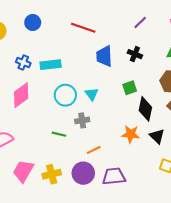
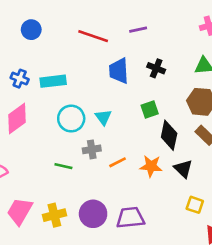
purple line: (140, 22) -> (138, 30), moved, turned 32
orange line: (94, 150) -> (118, 162), moved

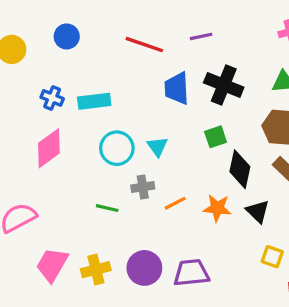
black cross: (156, 68) -> (224, 85), size x1.6

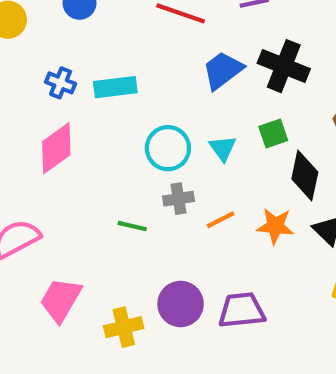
blue trapezoid: (177, 88) -> (223, 70), turned 56
cyan triangle: (157, 147) -> (223, 148), moved
cyan circle: (117, 148) -> (168, 148), moved
yellow cross: (96, 270) -> (124, 327), moved

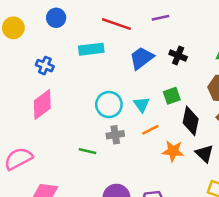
black cross: (284, 66) -> (178, 55), size x0.6
cyan rectangle: (115, 87) -> (91, 49), moved
orange line: (221, 220) -> (150, 130), moved

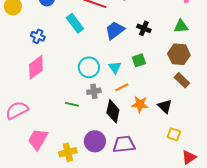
cyan rectangle: (91, 49) -> (75, 23), turned 60
black diamond: (191, 121) -> (113, 111), moved

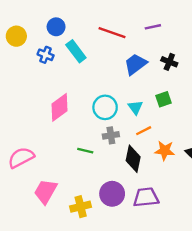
cyan rectangle: (75, 23) -> (76, 51), moved
blue cross: (38, 36) -> (46, 55), moved
pink diamond: (36, 67) -> (60, 107), moved

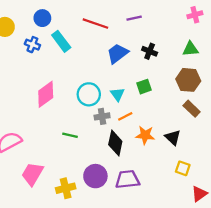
gray cross: (111, 135) -> (102, 116), moved

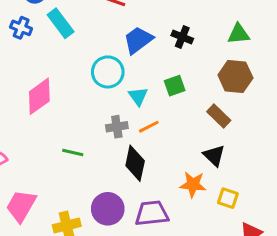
cyan circle: (89, 94) -> (108, 72), moved
brown rectangle: (192, 109) -> (219, 116), moved
orange star: (145, 135) -> (193, 184), moved

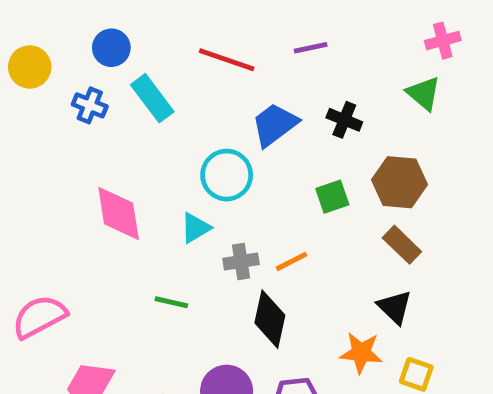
green triangle: (238, 34) -> (424, 93), moved, turned 45
brown hexagon: (235, 77) -> (400, 182), moved
pink diamond: (39, 96) -> (119, 213), turned -63
cyan triangle: (138, 96) -> (195, 228), moved, turned 35

